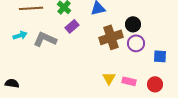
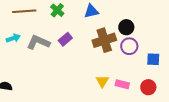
purple rectangle: (72, 26) -> (65, 39), moved

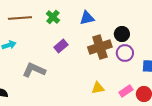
gray L-shape: (38, 42) -> (34, 70), moved
yellow triangle: (102, 81) -> (98, 88), turned 48
pink rectangle: (122, 84) -> (126, 91), moved, turned -48

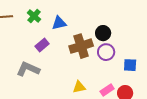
blue triangle: (87, 18) -> (59, 23), moved
gray L-shape: (34, 70) -> (28, 69), moved

